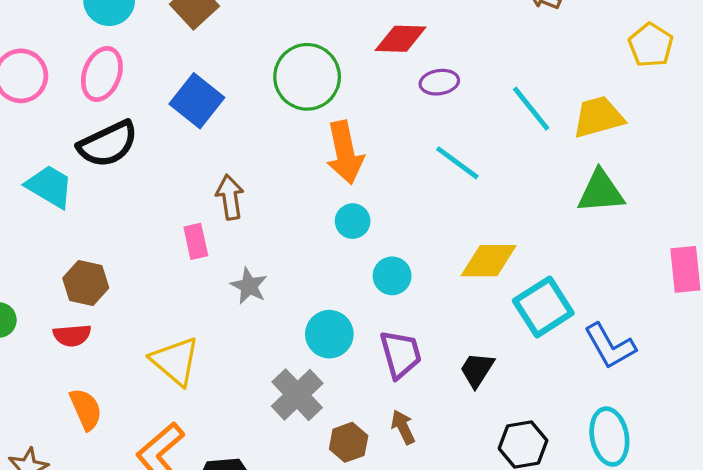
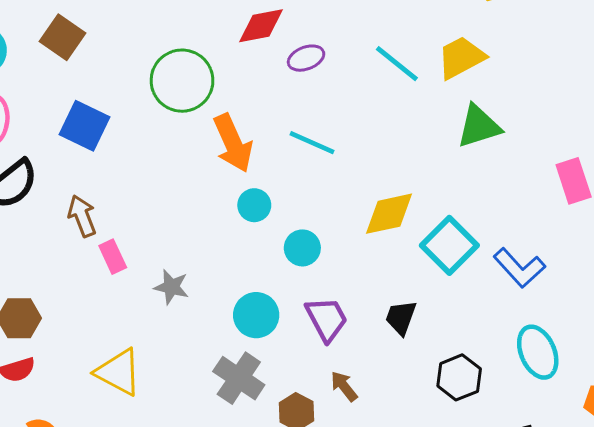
cyan line: (457, 163) -> (312, 143), moved
brown arrow: (230, 197) -> (82, 216), moved

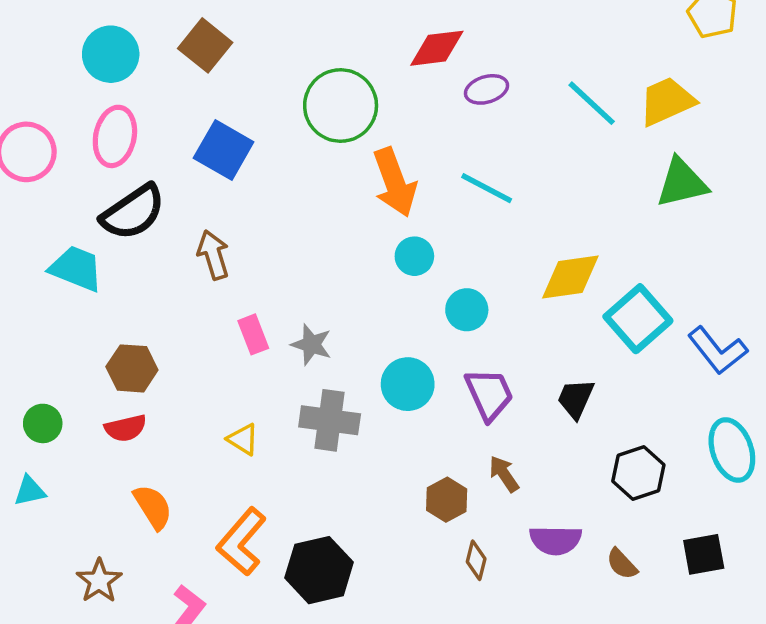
pink rectangle: (113, 257) -> (253, 334), moved
yellow triangle: (118, 372) -> (243, 439), size x0.6
gray cross: (239, 378) -> (330, 420), moved, turned -30

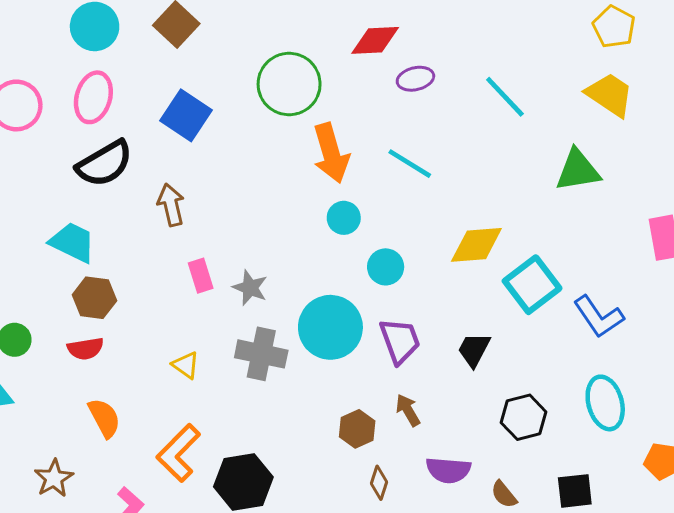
yellow trapezoid: (667, 101) -> (610, 95), moved, turned 54
cyan trapezoid: (76, 268) -> (73, 242), moved
cyan circle: (408, 384) -> (330, 327), size x1.4

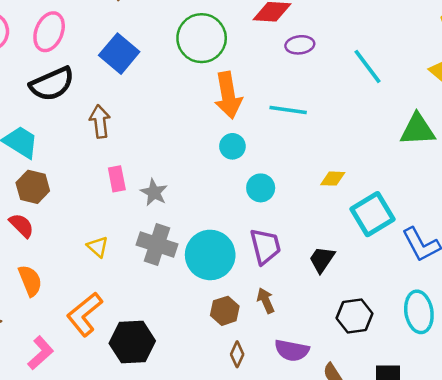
cyan line: (410, 164) -> (288, 110), turned -30
yellow diamond: (476, 245) -> (333, 179), size x0.6
cyan circle: (330, 327) -> (210, 255), moved
red semicircle: (85, 349) -> (21, 225), turned -132

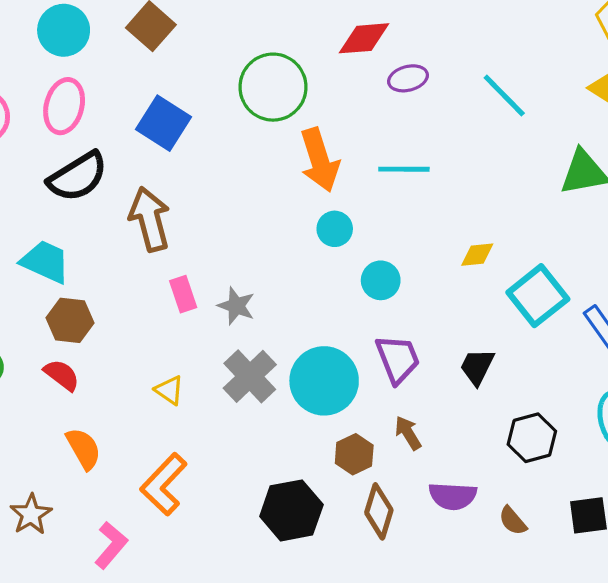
brown arrow: (100, 122) -> (150, 219), size x1.4
gray cross: (157, 245) -> (250, 376), turned 36
black hexagon: (132, 342) -> (291, 510), moved
brown diamond: (237, 354) -> (379, 511), size x1.5

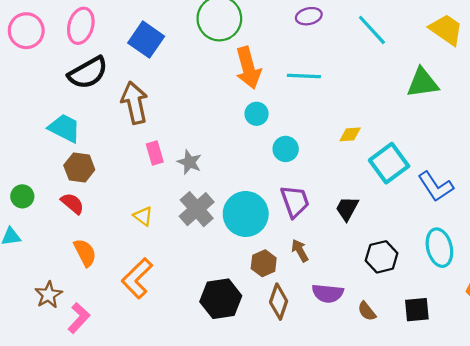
pink L-shape: (111, 545) -> (79, 318), moved

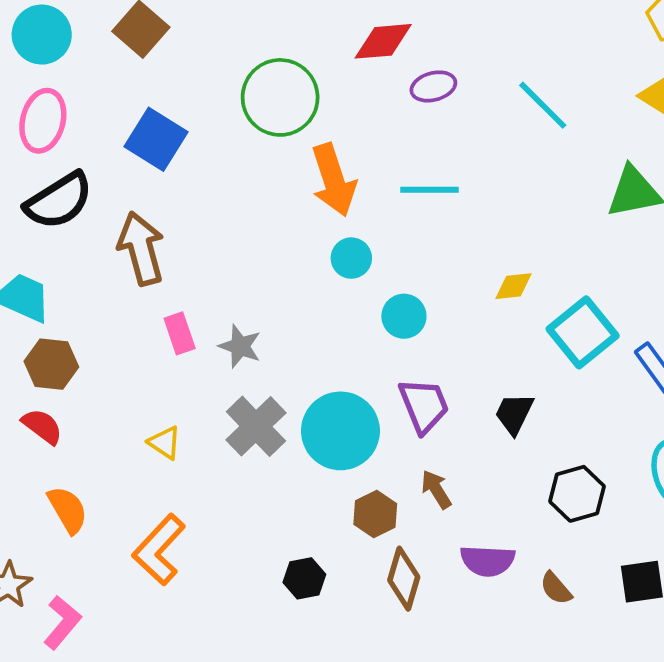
black hexagon: (221, 299) -> (304, 578), size x0.6

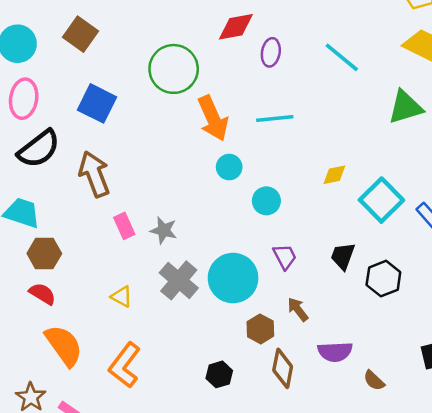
purple ellipse: (433, 86) -> (271, 52), turned -60
purple trapezoid: (424, 405) -> (285, 257), size x0.7
black hexagon: (577, 494) -> (383, 279), moved
orange semicircle: (68, 510) -> (64, 345), size x1.4
brown semicircle: (556, 588) -> (374, 380), moved

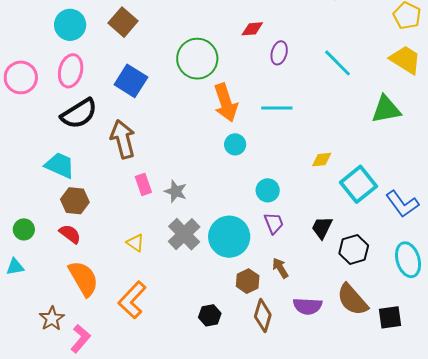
red diamond: (236, 27) -> (252, 29), size x0.7
cyan circle: (266, 201) -> (268, 190), moved
brown semicircle: (374, 380) -> (352, 300), moved, size x1.8

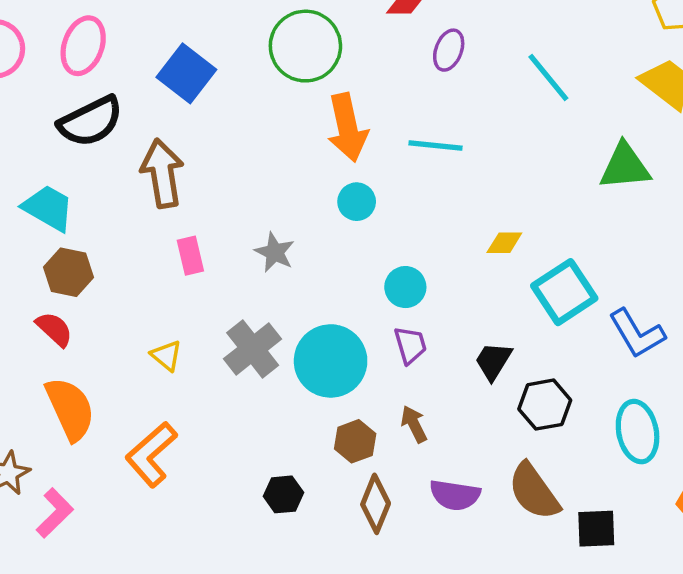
gray star: (176, 191) -> (275, 252), moved

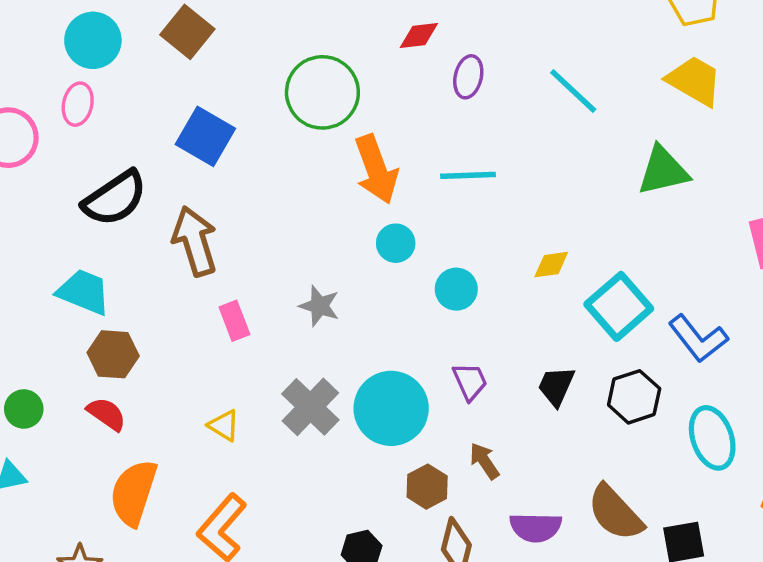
pink ellipse: (83, 46) -> (78, 104), moved, size x0.7
cyan circle: (405, 287) -> (456, 289), moved
black hexagon: (545, 405) -> (634, 397), moved
orange semicircle: (70, 409) -> (134, 493), turned -130

